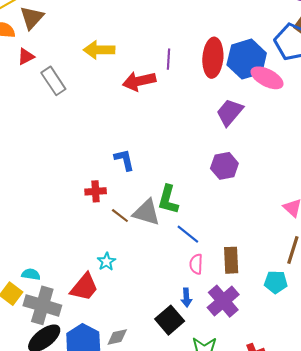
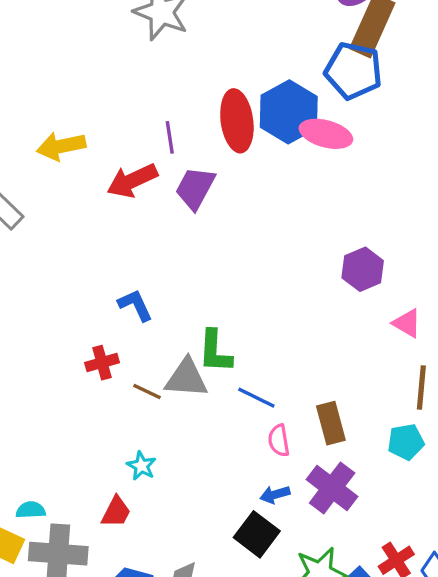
purple trapezoid: (230, 112) -> (195, 188), moved
purple hexagon: (224, 166) -> (363, 269), moved
red trapezoid: (84, 287) -> (116, 512), size x0.7
blue arrow: (186, 297) -> (275, 495), turned 90

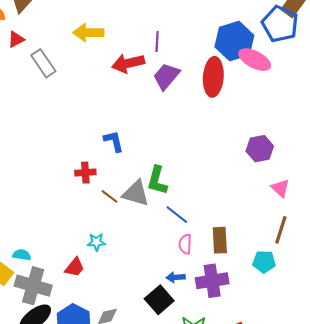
red ellipse: (237, 121) -> (213, 77), moved
cyan star: (141, 466) -> (96, 242), turned 30
purple cross: (332, 488) -> (212, 281), turned 32

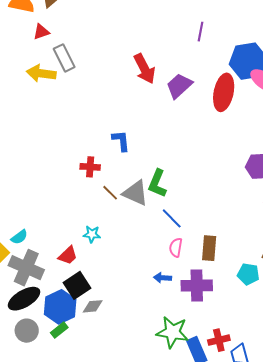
yellow arrow: (88, 33) -> (41, 73), moved
purple line: (157, 41) -> (201, 32), moved
red arrow: (128, 63) -> (144, 69), turned -112
cyan semicircle: (22, 255) -> (19, 237), turned 126
black square: (159, 300) -> (77, 285), moved

